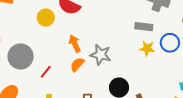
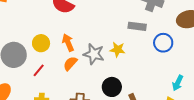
yellow circle: (46, 18) -> (41, 43), moved
yellow star: (147, 48) -> (118, 50), moved

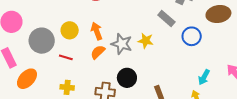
gray rectangle: (137, 26) -> (166, 18), turned 30
red line: (39, 70) -> (66, 57), turned 64
black circle: (112, 87) -> (127, 78), moved

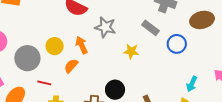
gray star: (122, 44) -> (105, 27), moved
orange semicircle: (98, 52) -> (71, 66), moved
red line: (66, 57) -> (44, 83), moved

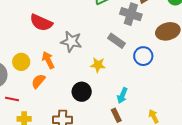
cyan arrow: (192, 84) -> (122, 95), moved
black circle: (115, 90) -> (82, 92), moved

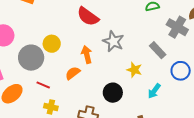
yellow circle: (21, 62) -> (52, 44), moved
cyan arrow: (122, 95) -> (154, 91), moved

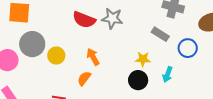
gray star: (113, 41) -> (112, 18), moved
gray circle: (31, 58) -> (32, 44), moved
black circle: (113, 93) -> (138, 80), moved

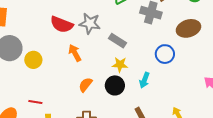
gray rectangle: (160, 34) -> (117, 41), moved
orange arrow: (93, 57) -> (75, 53), moved
orange semicircle: (84, 78) -> (85, 85), moved

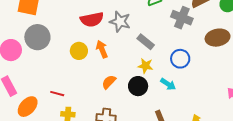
red semicircle: (62, 24) -> (92, 19), turned -40
blue circle: (165, 54) -> (180, 59), moved
yellow circle: (33, 60) -> (79, 51), moved
cyan arrow: (144, 80) -> (168, 84), turned -84

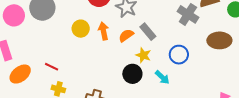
orange semicircle: (109, 82) -> (126, 35), moved

